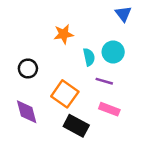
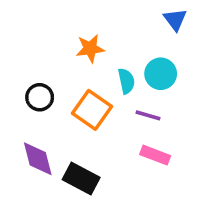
orange square: (65, 94) -> (92, 110), moved
black rectangle: (76, 126) -> (81, 179), moved

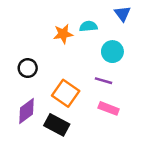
cyan semicircle: (126, 81) -> (88, 26), moved, turned -84
orange square: (92, 110) -> (66, 93), moved
purple diamond: (38, 159) -> (26, 111), turned 68

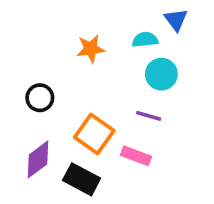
cyan semicircle: (88, 26) -> (145, 40), moved
pink rectangle: (109, 108) -> (136, 156), moved

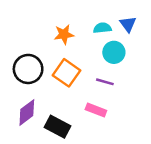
blue triangle: (176, 20) -> (128, 24), moved
black circle: (40, 98) -> (28, 69), size x1.5
orange square: (94, 134) -> (66, 73), moved

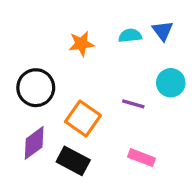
cyan circle: (114, 52) -> (171, 83), moved
orange square: (66, 73) -> (83, 119), moved
pink rectangle: (96, 110) -> (141, 158), moved

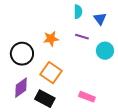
cyan semicircle: (130, 36) -> (78, 12), moved, turned 96
orange star: (81, 44) -> (51, 39), moved
purple line: (133, 104) -> (82, 37), moved

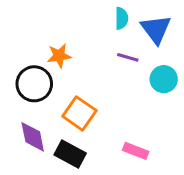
blue triangle: (100, 19) -> (156, 29), size x1.5
orange star: (51, 39) -> (59, 56), moved
purple diamond: (21, 88) -> (33, 137), turned -65

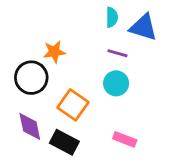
blue triangle: (156, 29) -> (143, 27), turned -36
cyan circle: (164, 79) -> (116, 83), moved

